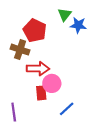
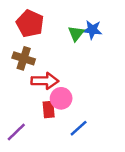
green triangle: (65, 15) -> (76, 33), moved
red pentagon: (35, 30) -> (30, 23), moved
purple line: (14, 112) -> (16, 132), turned 54

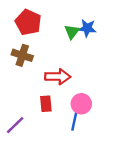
red arrow: (45, 81) -> (58, 77), moved
pink circle: (61, 98) -> (81, 104), moved
blue line: (79, 128) -> (74, 121), turned -36

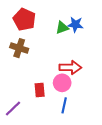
green triangle: (72, 32) -> (62, 28), turned 32
red arrow: (58, 77) -> (70, 68), moved
pink circle: (81, 104) -> (62, 83), moved

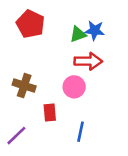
brown cross: (19, 48) -> (24, 86), moved
red arrow: (70, 68) -> (88, 61), moved
pink circle: (62, 83) -> (74, 87), moved

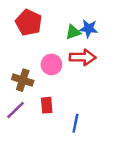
pink circle: (74, 87) -> (51, 64), moved
purple line: (16, 136) -> (16, 110), moved

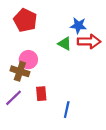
green triangle: (73, 32) -> (65, 44), moved, turned 48
red arrow: (83, 57) -> (89, 41), moved
pink circle: (51, 64) -> (28, 60), moved

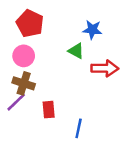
red arrow: (89, 41) -> (105, 68), moved
pink circle: (28, 60) -> (24, 56), moved
purple line: (14, 98) -> (16, 102), moved

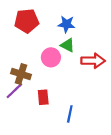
red pentagon: (30, 23) -> (27, 21), turned -30
blue star: (92, 30) -> (66, 24), moved
pink circle: (24, 56) -> (51, 57), moved

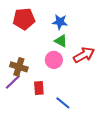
pink circle: (51, 57) -> (54, 60), moved
red arrow: (93, 61) -> (84, 55), turned -30
blue line: (70, 114) -> (63, 103), turned -63

